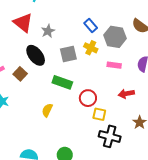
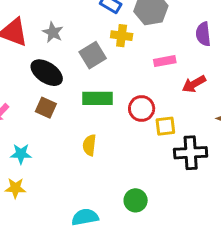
pink rectangle: (114, 65) -> (165, 61), moved
brown square: (20, 74) -> (46, 108), moved

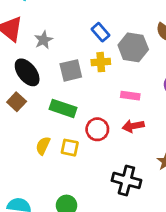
yellow cross: (122, 36) -> (101, 62), turned -30
red arrow: (194, 84) -> (133, 126), moved
yellow square: (165, 126) -> (70, 148), moved

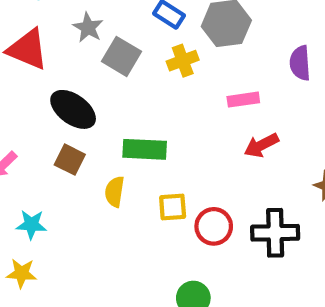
gray star: (44, 40) -> (88, 28), moved
gray square: (71, 70) -> (122, 56), moved, turned -30
red circle: (97, 129) -> (214, 226), moved
yellow semicircle: (43, 146) -> (115, 192), moved

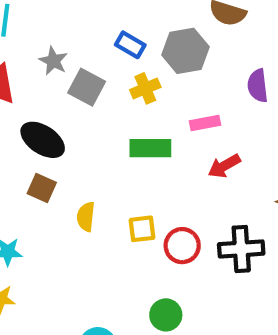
green rectangle: (145, 149) -> (150, 148), moved

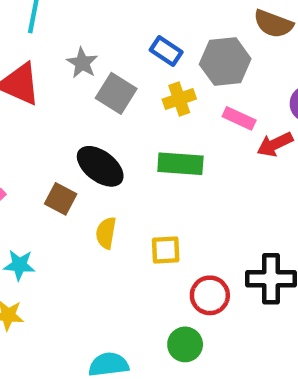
pink rectangle: (205, 123) -> (239, 118), moved, turned 32
black ellipse: (43, 140) -> (100, 166), moved
red arrow: (224, 166) -> (275, 144), moved
red circle: (182, 246) -> (210, 295), moved

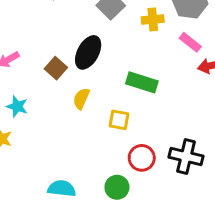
green rectangle: (180, 164) -> (142, 82), moved
black ellipse: (100, 166) -> (88, 52), turned 68

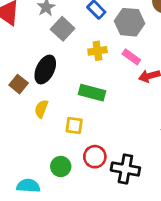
yellow cross: (153, 19) -> (97, 51), moved
black cross: (186, 157) -> (125, 169), moved
green circle: (117, 187) -> (61, 167), moved

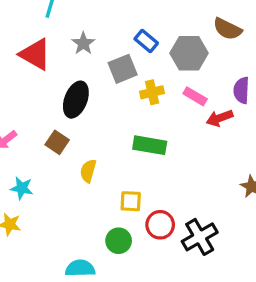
gray square: (63, 29) -> (123, 69), moved, turned 30
black ellipse: (45, 69) -> (76, 100), moved
yellow square: (74, 125) -> (131, 201), moved
black cross: (125, 169) -> (200, 237), turned -36

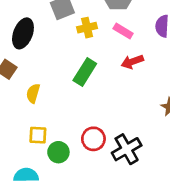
red arrow: (220, 118) -> (132, 62), moved
green rectangle: (150, 145) -> (85, 72), turned -68
yellow square: (131, 201) -> (38, 135), moved

